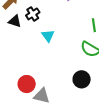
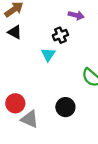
black cross: (33, 14) -> (60, 35), moved
black circle: (82, 79) -> (65, 107), moved

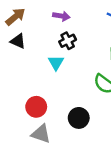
purple arrow: (76, 15) -> (61, 16), moved
red circle: (15, 103) -> (36, 107), moved

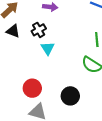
black cross: (68, 41) -> (39, 30), moved

